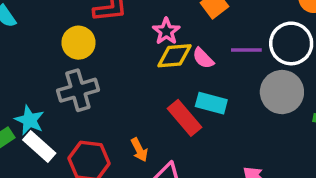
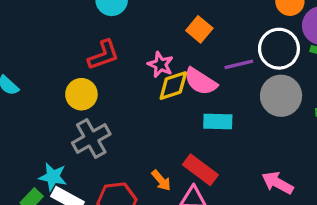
pink semicircle: (203, 58) -> (200, 81), size x1.5
red rectangle: (185, 118) -> (200, 170), moved

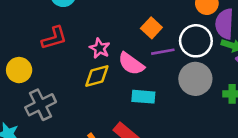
orange square: (199, 29) -> (151, 28), moved
yellow diamond: (173, 86) -> (97, 76), moved
yellow circle: (81, 94) -> (19, 70), moved

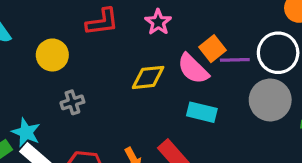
orange square: (151, 28) -> (212, 49), moved
pink star: (100, 48) -> (158, 22), moved
gray cross: (41, 105) -> (72, 102), size x0.6

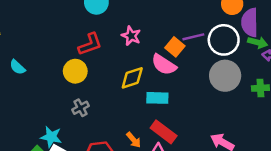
yellow circle: (52, 55) -> (75, 71), moved
purple line: (235, 60) -> (193, 37), moved
cyan rectangle: (202, 112) -> (157, 98), moved

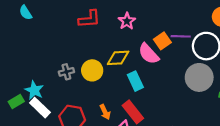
cyan semicircle: (17, 67) -> (26, 13), moved
yellow circle: (75, 71) -> (92, 70), moved
cyan rectangle: (157, 98) -> (135, 81), turned 48

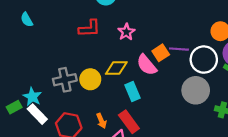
gray cross: (66, 72) -> (65, 80), size x1.5

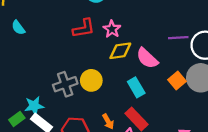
pink star: (126, 32) -> (112, 29), moved
orange square: (161, 53) -> (177, 81), moved
yellow diamond: (116, 68) -> (120, 51), moved
cyan star: (32, 97) -> (34, 106), turned -30

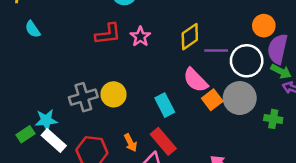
yellow diamond: (120, 51) -> (190, 37), moved, turned -30
pink semicircle: (147, 58) -> (195, 80), moved

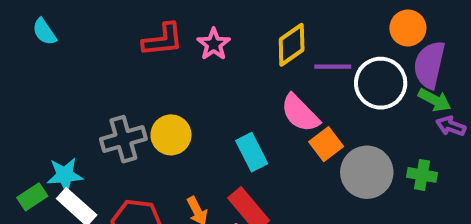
gray circle: (240, 98) -> (367, 172), moved

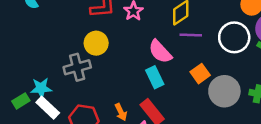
purple line: (333, 67) -> (191, 35), moved
pink semicircle: (300, 113) -> (160, 52), moved
yellow circle: (171, 135) -> (96, 43), moved

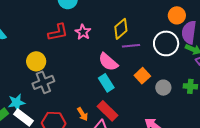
yellow circle: (96, 43) -> (36, 61), moved
gray circle: (224, 91) -> (163, 88), size x0.6

